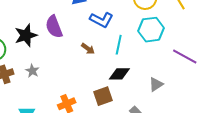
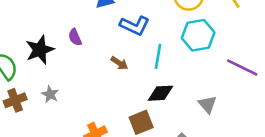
purple semicircle: (54, 27) -> (75, 37), size x0.6
gray triangle: (156, 84) -> (207, 104), turned -35

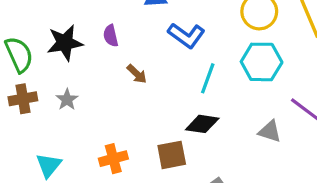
brown arrow: (119, 63) -> (137, 74), moved
gray triangle: (207, 104) -> (270, 131), moved, turned -42

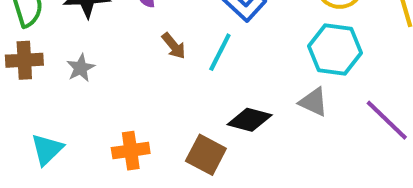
cyan line: (208, 78) -> (220, 52), moved
gray triangle: (270, 131) -> (313, 102), moved
brown square: (172, 155) -> (206, 155), turned 32

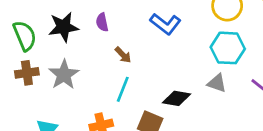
cyan line: (220, 52) -> (123, 89), moved
gray star: (81, 68) -> (64, 75), size x1.6

